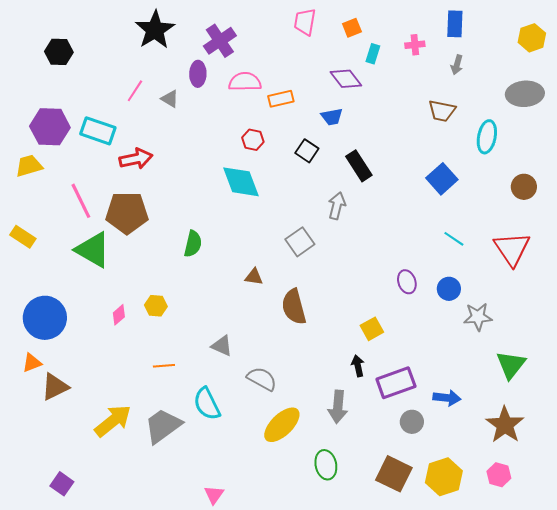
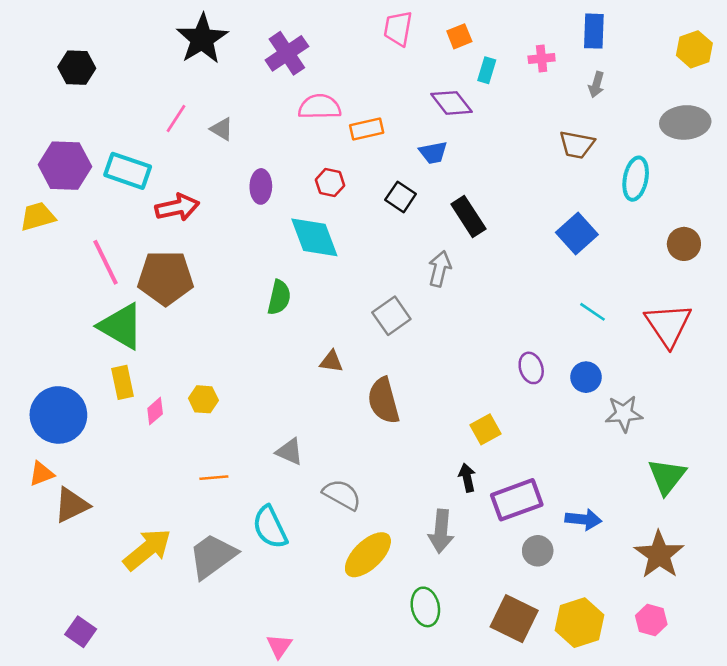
purple ellipse: (198, 74) -> (261, 186), moved
yellow rectangle: (23, 237) -> (122, 382), moved, turned 45
green semicircle: (193, 244) -> (279, 297), moved

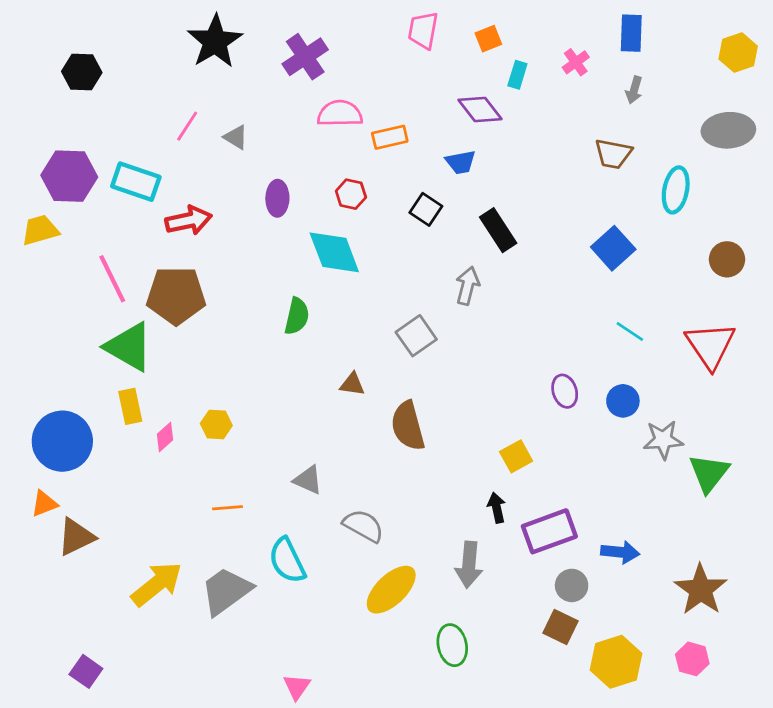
pink cross: (542, 58) -> (576, 62), turned -30
green triangle: (667, 476) -> (709, 473), moved
brown square: (514, 619) -> (560, 627), moved, size x0.7

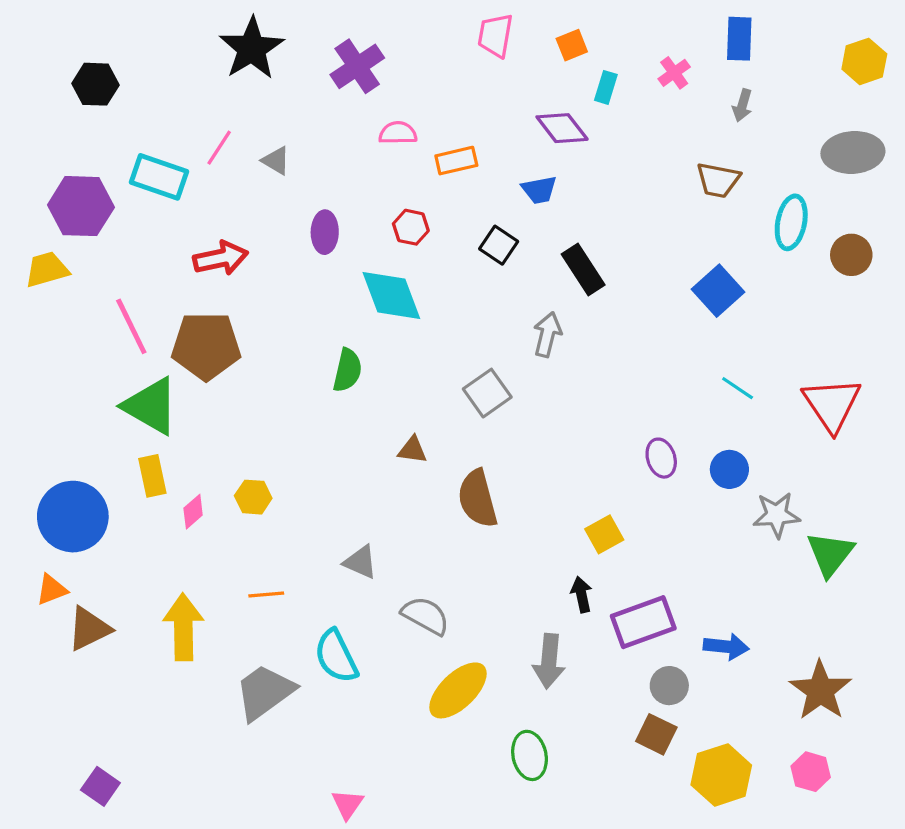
pink semicircle: (340, 114) -> (398, 133), size x0.7
cyan rectangle: (136, 182) -> (159, 177), moved
brown circle: (727, 259) -> (851, 255), moved
yellow arrow: (157, 584) -> (183, 627), moved, turned -52

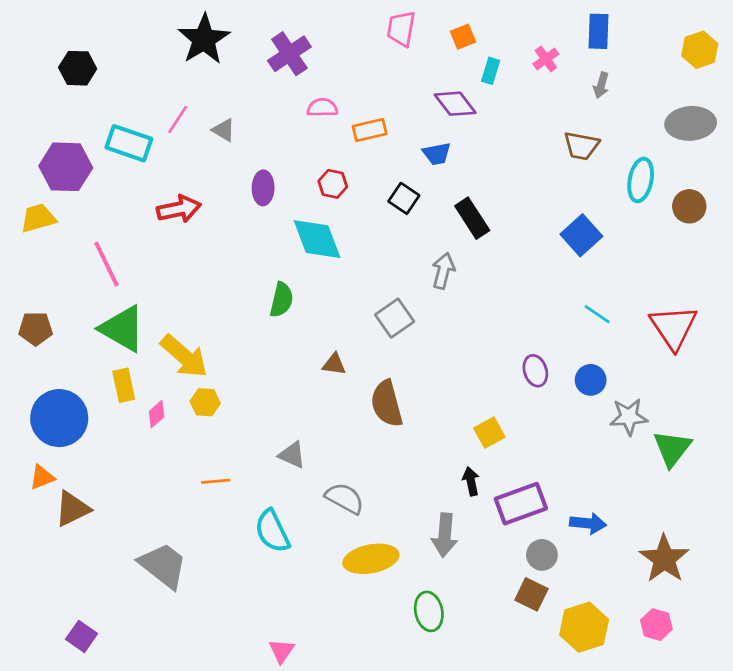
brown pentagon: (206, 346) -> (36, 329), moved, size x0.6
yellow arrow: (183, 627) -> (184, 356), moved, turned 132
yellow ellipse: (458, 690) -> (371, 559), turned 33
gray trapezoid: (265, 692) -> (163, 565), moved, turned 74

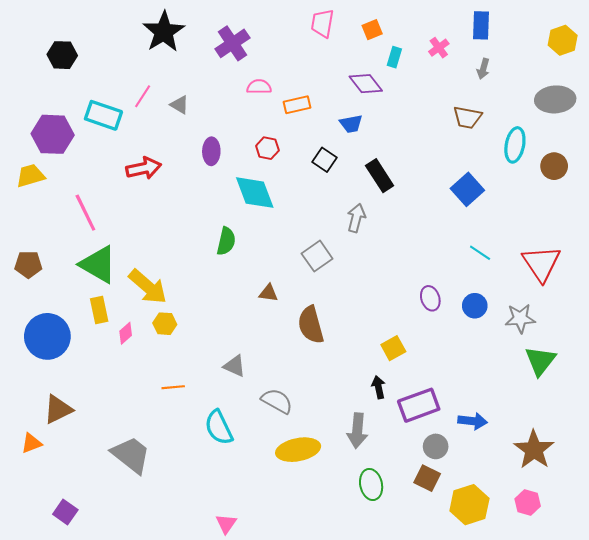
gray star: (629, 417) -> (520, 318), moved
orange triangle: (42, 477) -> (31, 443), moved
green ellipse: (429, 611) -> (371, 485), moved

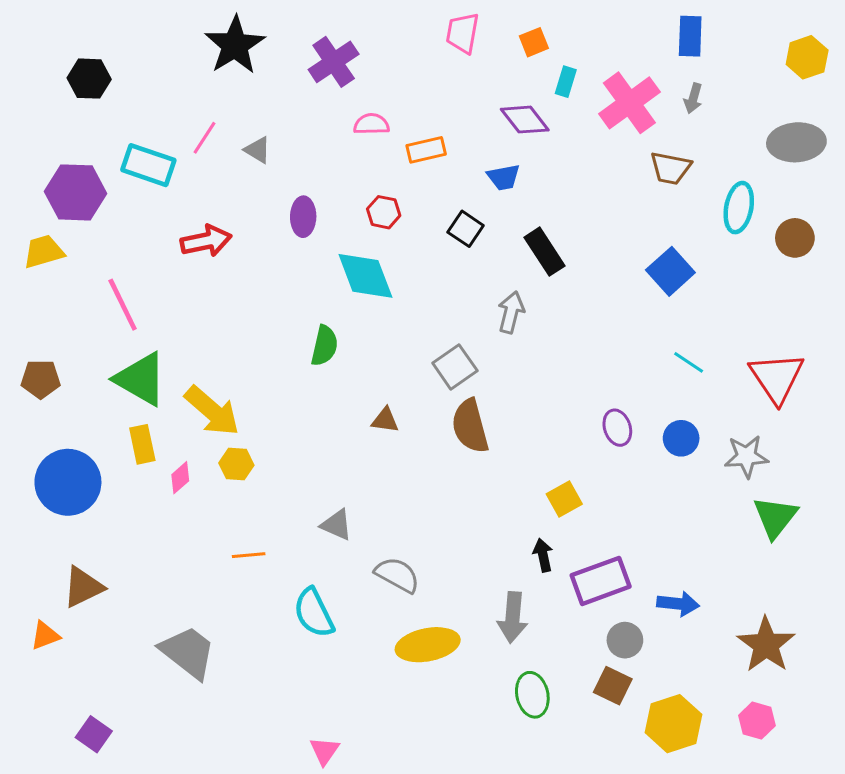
pink cross: (439, 48) -> (629, 103), moved, size x2.0
brown semicircle: (311, 325) -> (470, 426), moved

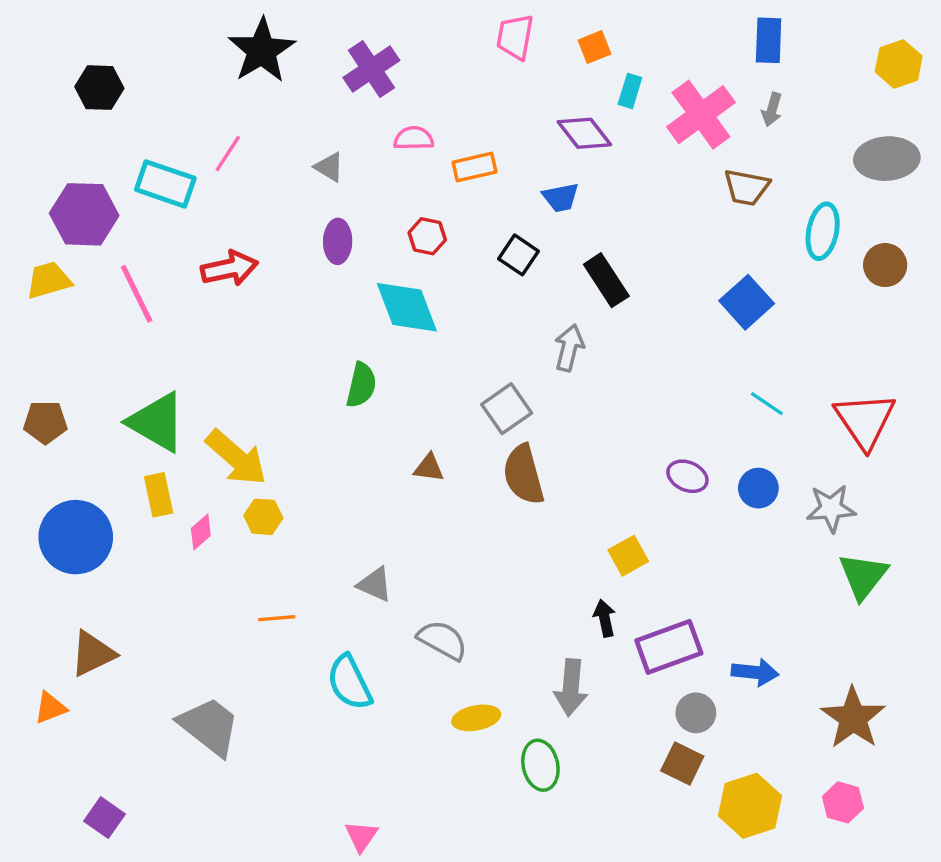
gray triangle: (258, 150) -> (329, 167), moved
pink line: (123, 305) -> (137, 294), moved
purple ellipse: (617, 428) -> (687, 476), turned -48
yellow ellipse: (428, 645) -> (476, 718), size x0.7
green ellipse: (532, 695) -> (540, 765), moved

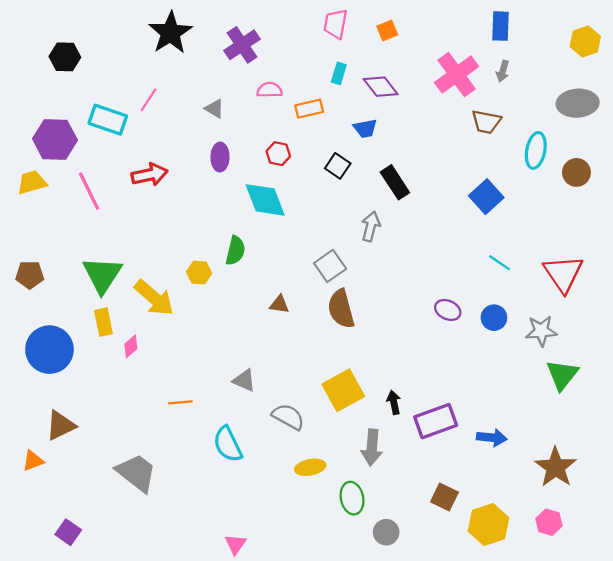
cyan rectangle: (630, 91) -> (339, 73), moved
green triangle: (157, 422) -> (102, 275), turned 33
yellow hexagon: (263, 517) -> (199, 273), moved
yellow square: (628, 556) -> (343, 390), moved, size x1.6
gray circle: (696, 713) -> (386, 532), moved

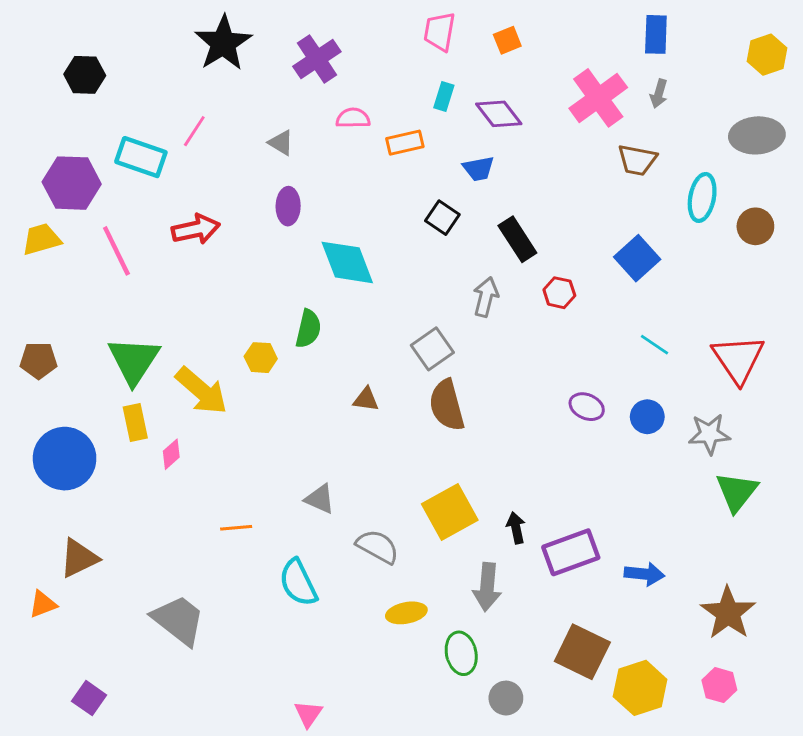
red hexagon: (278, 154) -> (559, 293), moved
brown square: (444, 497) -> (582, 652), size x1.5

